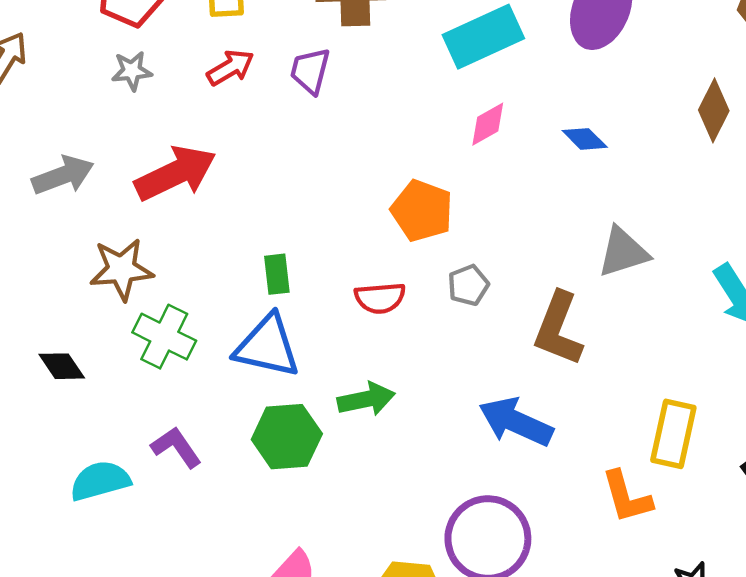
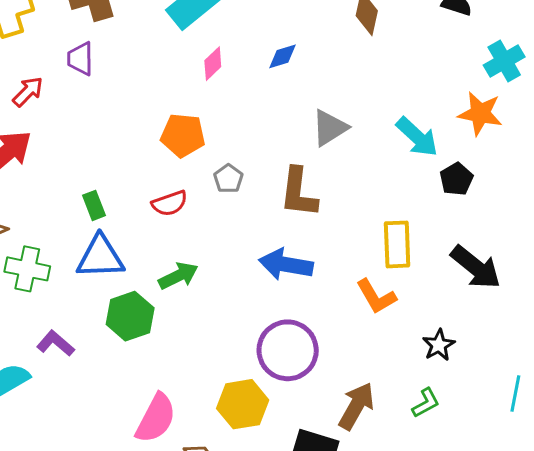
red arrow: (230, 68) -> (28, 92), moved
blue diamond: (585, 139) -> (283, 56), turned -48

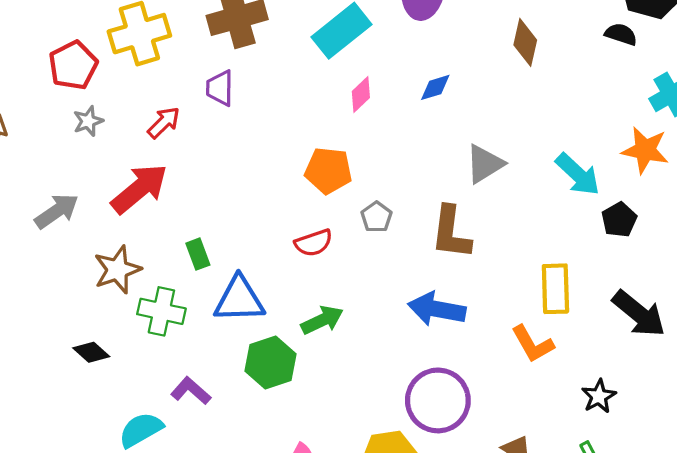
green rectangle: (94, 205) -> (198, 254), moved

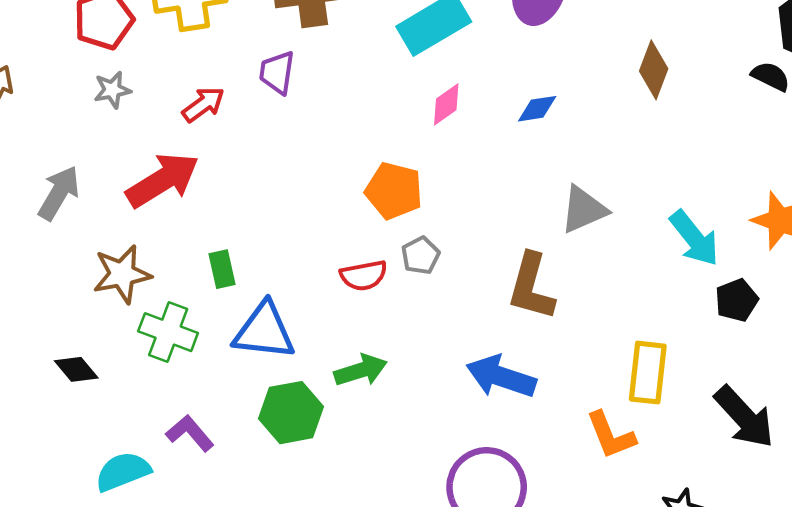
gray arrow: (57, 211) -> (59, 193), turned -33
gray pentagon: (376, 217) -> (421, 255), moved

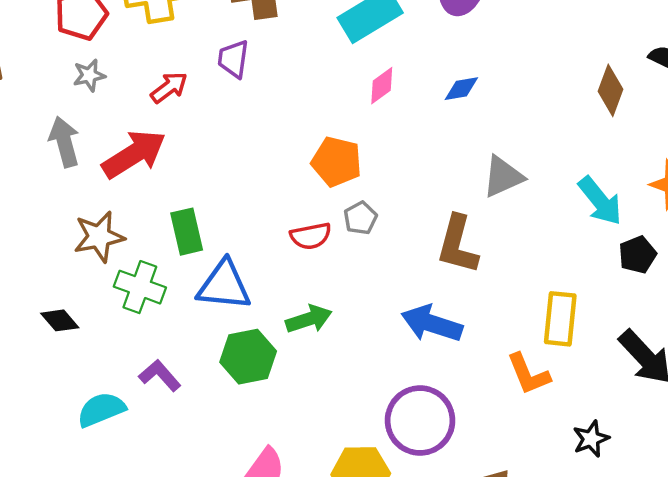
brown diamond: (654, 70) -> (610, 90), moved
gray arrow: (59, 193) -> (64, 142), moved, turned -45
green rectangle: (222, 269) -> (187, 232), size x1.4

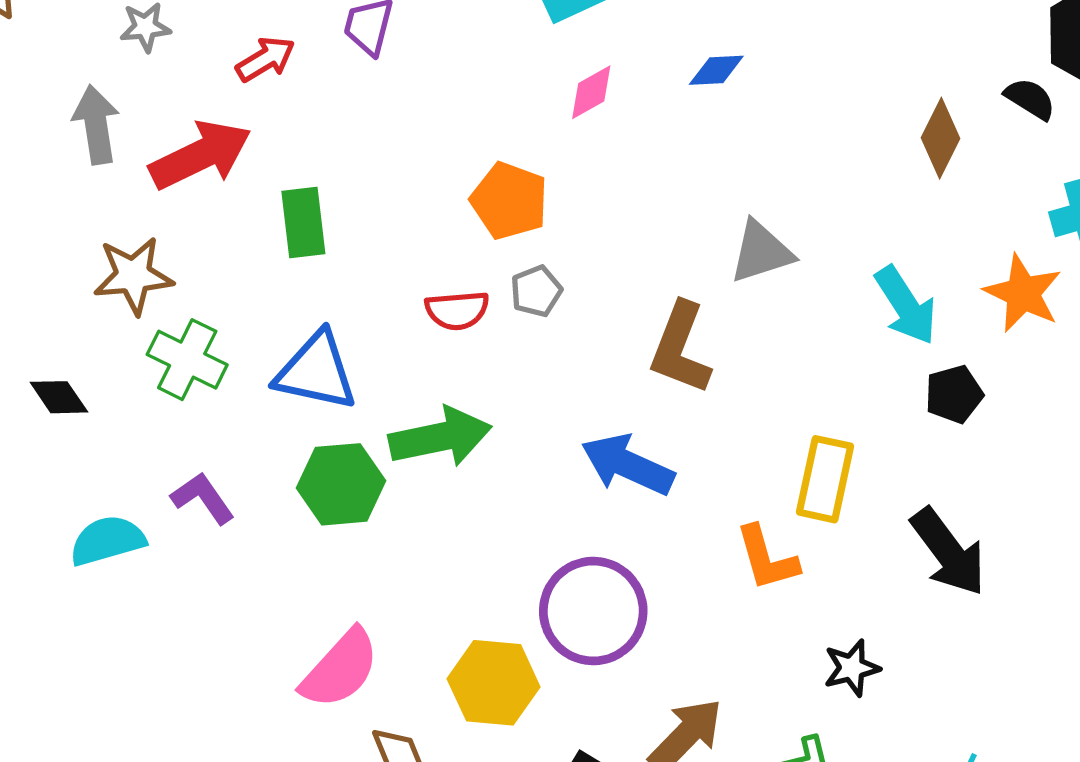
blue diamond: (461, 89) -> (716, 70), moved
green rectangle: (187, 232) -> (303, 223), moved
green arrow: (309, 319) -> (440, 437), size x1.4

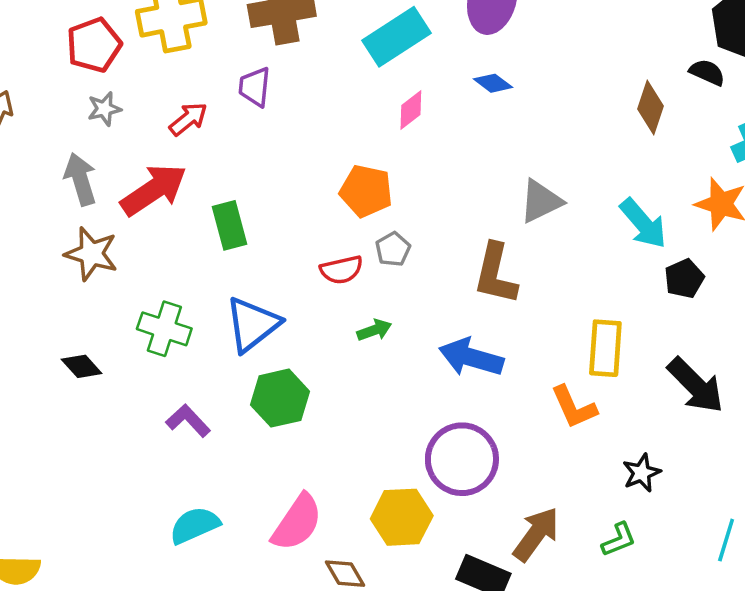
blue diamond: (716, 70) -> (493, 83), turned 48
brown star: (133, 276) -> (91, 254), moved, turned 30
blue triangle: (316, 371) -> (252, 324), turned -42
green arrow: (440, 437) -> (374, 330), moved, size x0.5
cyan semicircle: (107, 540) -> (195, 525), moved

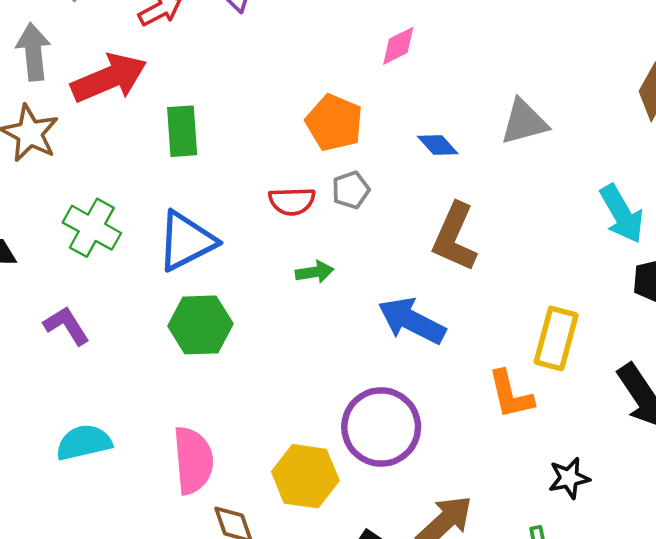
blue diamond: (493, 83) -> (438, 145), moved
gray triangle: (541, 201) -> (524, 122), moved
purple L-shape: (188, 421) -> (66, 326), moved
pink semicircle: (297, 522) -> (193, 460), turned -50

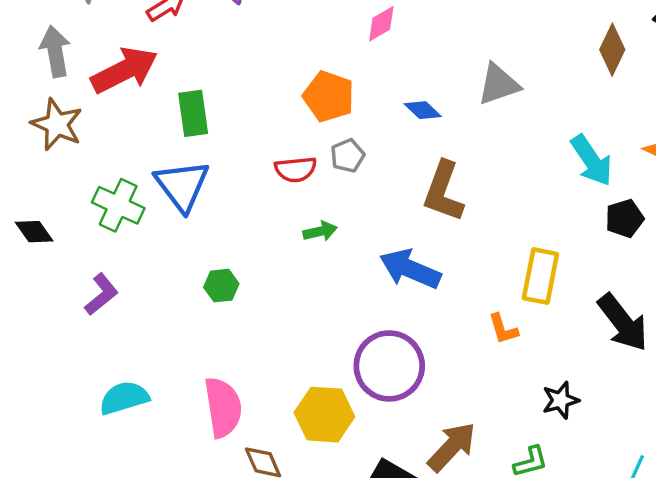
blue triangle: (186, 241) -> (182, 186), moved, turned -36
green hexagon: (200, 325) -> (221, 286), size x0.6
purple L-shape: (66, 326) -> (101, 294), turned 87
orange L-shape: (511, 394) -> (503, 329), size x0.7

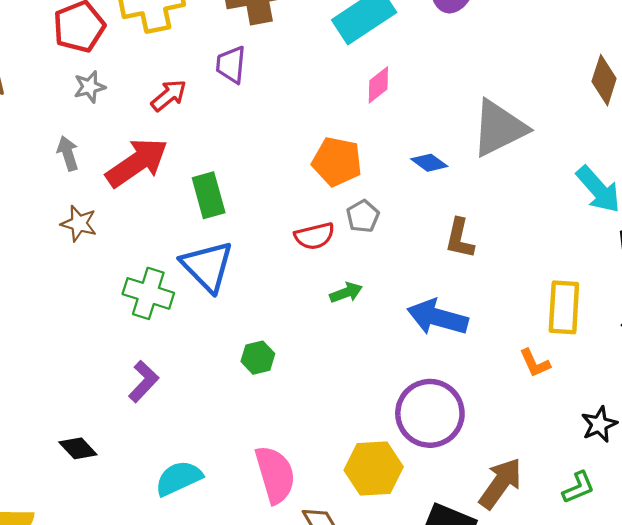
gray arrow: (55, 51) -> (68, 153), size x0.7
gray triangle: (499, 84) -> (499, 128), size x1.4
brown star: (57, 124) -> (79, 223), size x0.7
brown L-shape: (443, 192) -> (460, 238), size x0.7
black diamond: (34, 232) -> (78, 448), moved

